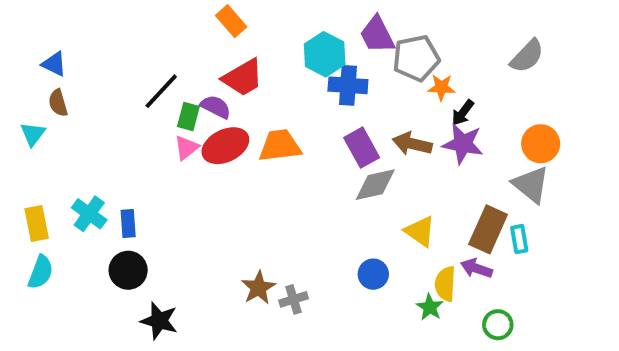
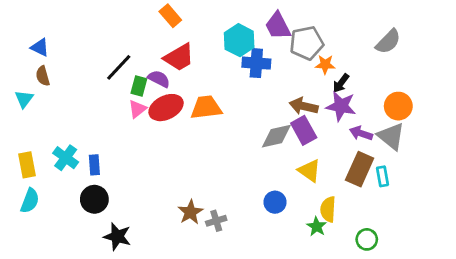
purple rectangle: (362, 148) -> (304, 130), moved
purple arrow: (476, 268) -> (361, 133), moved

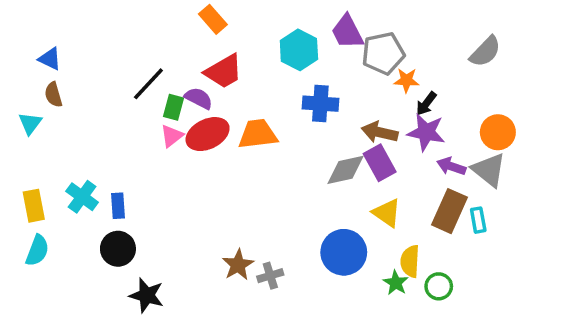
blue cross: (256, 63) -> (320, 104), moved
blue circle: (275, 202) -> (344, 252), size x1.6
green circle: (367, 239) -> (439, 286), moved

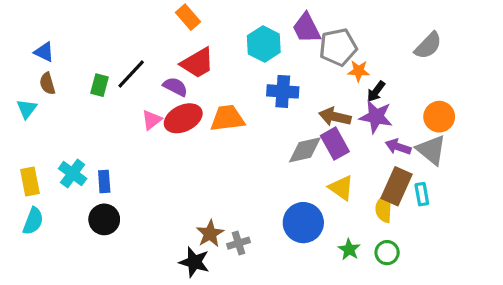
green rectangle: (174, 107) -> (99, 85), moved
yellow semicircle: (410, 261) -> (384, 208), moved
black star: (147, 295) -> (194, 262), moved

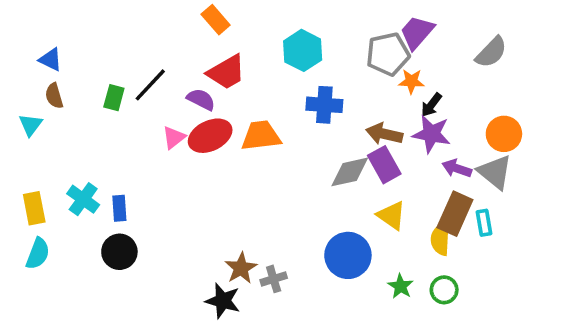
purple trapezoid: (306, 28) -> (417, 32), moved, turned 68

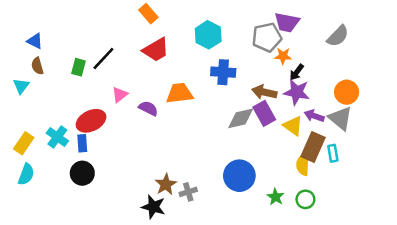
purple trapezoid: (417, 32) -> (287, 22), turned -120
purple semicircle: (201, 99) -> (148, 108), moved
red ellipse: (210, 136) -> (91, 121), moved
yellow rectangle: (34, 208) -> (24, 143), turned 45
yellow triangle: (391, 216) -> (293, 126), moved

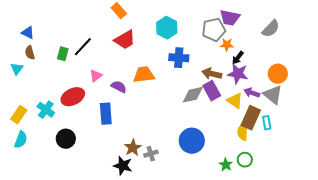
blue rectangle: (82, 143) -> (106, 114), moved, size x1.5
green star: (276, 197) -> (226, 165), moved

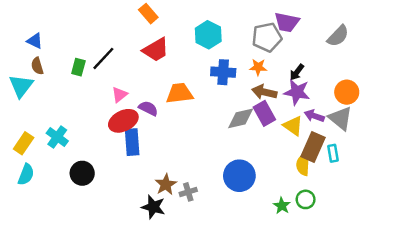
orange star: (227, 45) -> (258, 67), moved
cyan triangle: (17, 69) -> (21, 86), size x1.5
red ellipse: (73, 97) -> (123, 121), moved

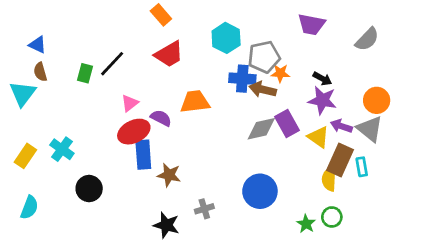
gray pentagon: (267, 37) -> (264, 57), moved
black arrow: (297, 72) -> (322, 79), turned -98
brown arrow: (264, 92) -> (263, 90), moved
cyan semicircle: (26, 174) -> (29, 207), moved
brown star: (166, 184) -> (169, 175), moved, turned -30

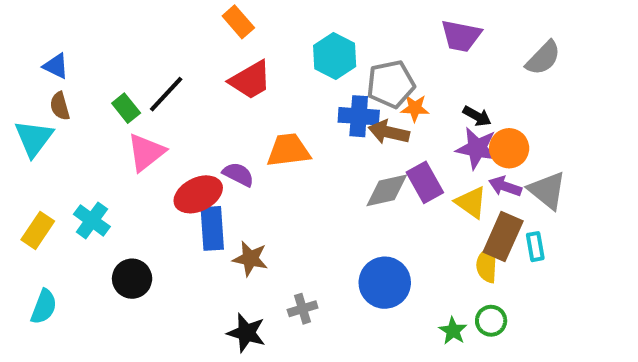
green rectangle: (85, 73) -> (126, 108), turned -54
orange circle: (377, 100) -> (509, 148), moved
pink triangle: (130, 103) -> (146, 152), moved, size x1.5

